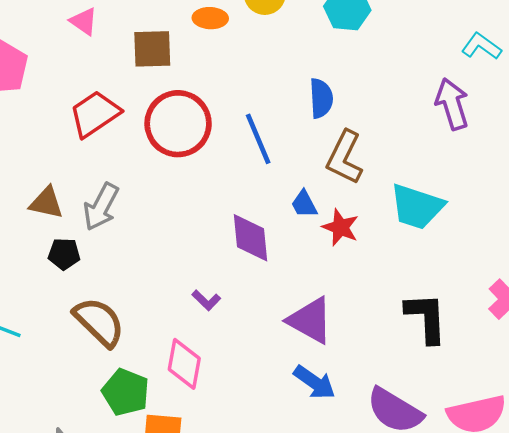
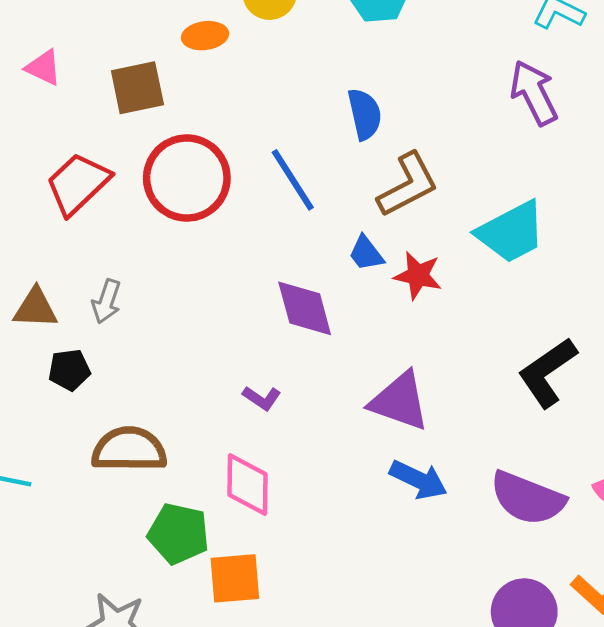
brown L-shape: (345, 157) -> (408, 185), turned -134
gray arrow: (101, 207) -> (106, 301), size x0.7
cyan trapezoid: (417, 207) -> (511, 232), turned -36
black L-shape: (426, 318) -> (547, 372), turned -112
brown semicircle: (99, 322) -> (129, 449), turned -34

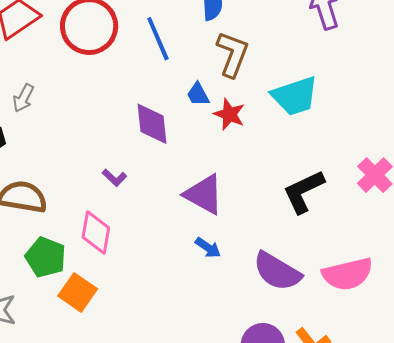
brown L-shape: (408, 185) -> (232, 54), turned -51
blue arrow: (418, 480) -> (208, 248), size x0.7
orange square: (235, 578) -> (78, 292), turned 30

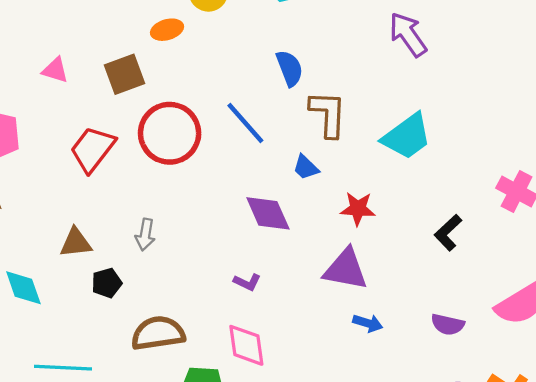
gray arrow: (23, 98) -> (145, 235), moved
red star: (229, 114) -> (358, 209), moved
black L-shape: (304, 191) -> (448, 233), size x0.7
purple semicircle: (277, 271) -> (448, 324), size x0.6

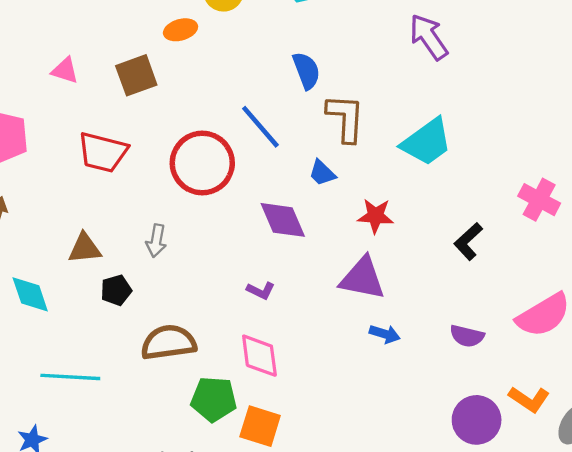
red circle: (170, 133) -> (202, 163), moved
red trapezoid: (93, 149) -> (103, 152), turned -114

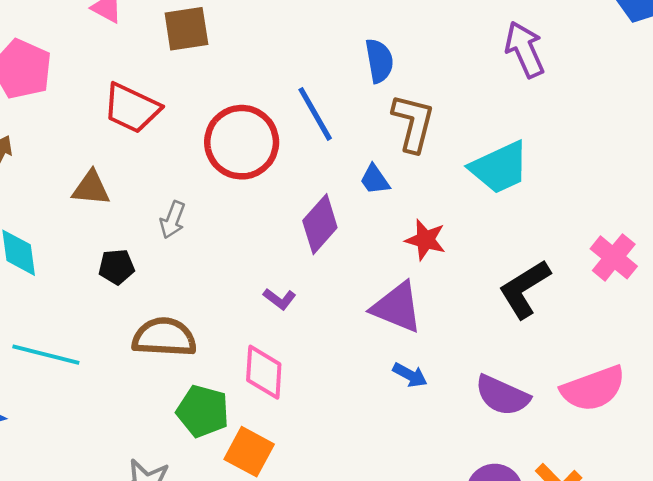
purple diamond: (283, 220) -> (320, 224), turned 54
black L-shape: (468, 241) -> (525, 289), size x1.4
brown triangle: (85, 248) -> (91, 188), moved
purple semicircle: (467, 336) -> (502, 395), size x1.4

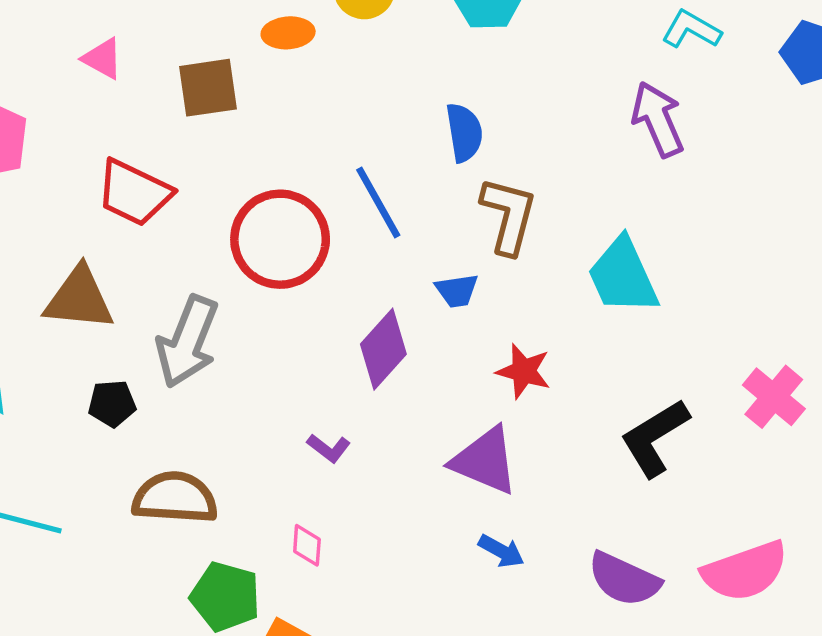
cyan trapezoid: (499, 168) -> (623, 276), turned 90
blue trapezoid: (375, 180) -> (457, 291), turned -64
brown triangle: (91, 188) -> (79, 299), size x1.4
gray arrow: (173, 220) -> (187, 342), size x1.8
pink diamond: (264, 372) -> (307, 545), size x0.6

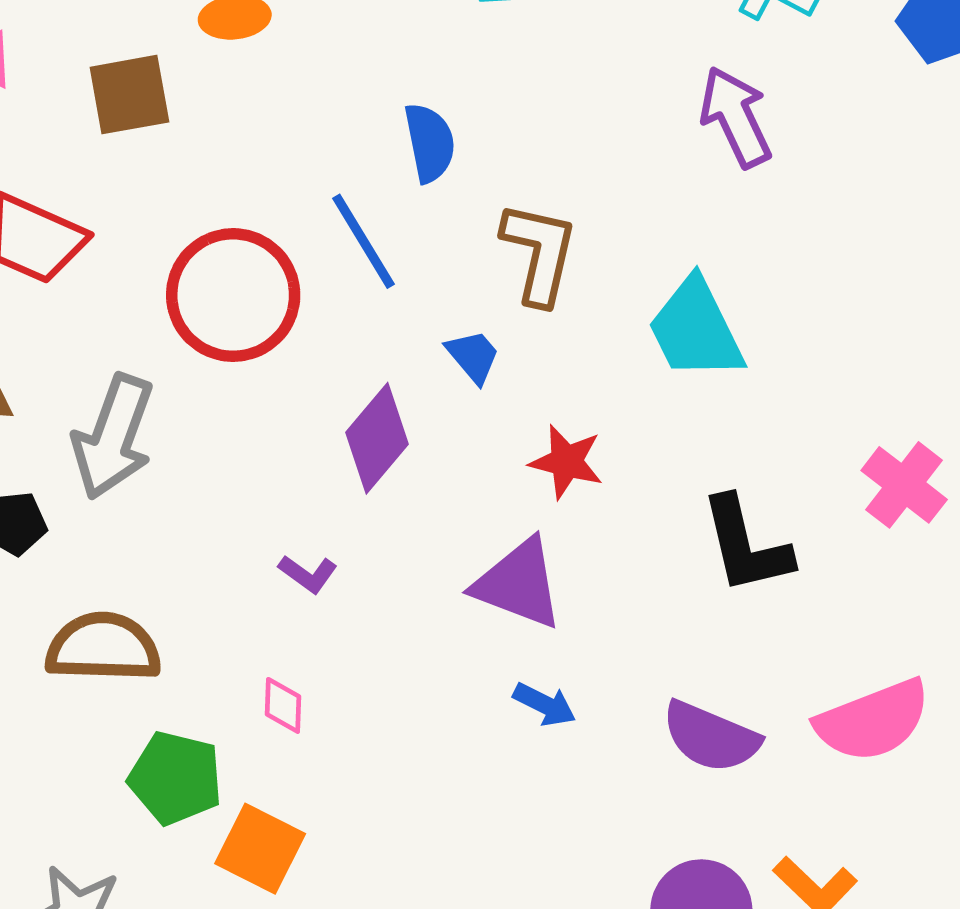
blue semicircle: (464, 132) -> (430, 143), moved
blue trapezoid: (457, 291) -> (473, 356), turned -120
black L-shape: (655, 438) -> (746, 545), turned -70

